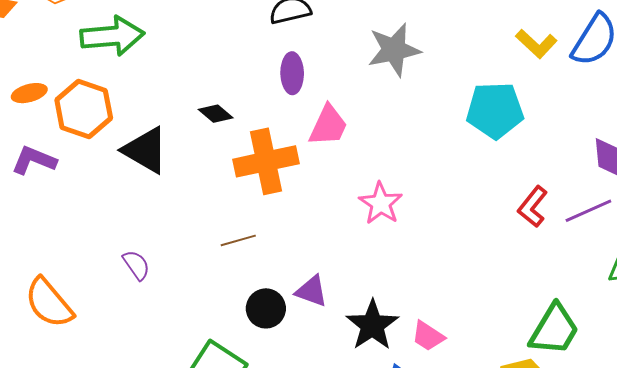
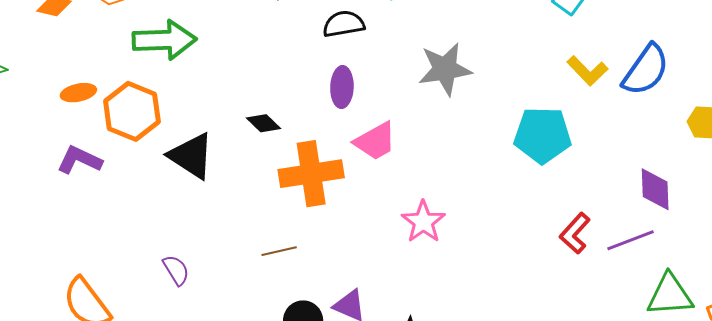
pink trapezoid: (328, 126) -> (375, 141), turned 33

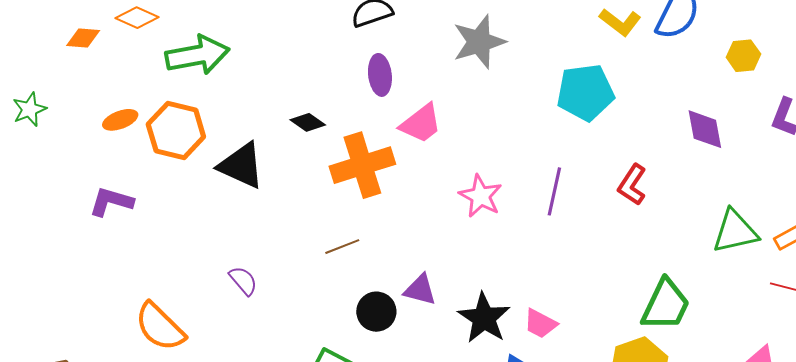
purple L-shape: (79, 160) -> (111, 202), moved
purple line: (630, 240) -> (554, 191), moved, turned -48

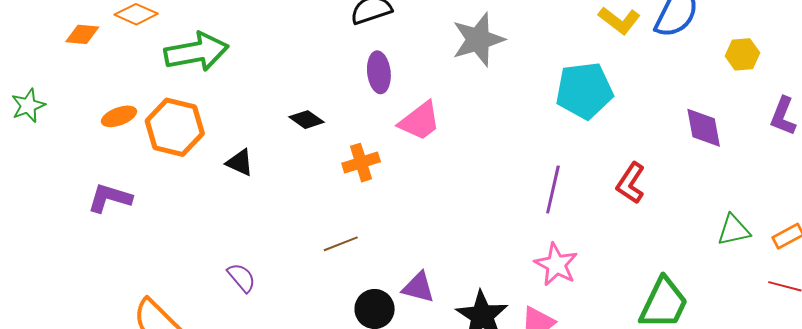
orange cross: (362, 165) -> (361, 163), size x0.6
black triangle: (241, 166) -> (240, 162), size x0.6
pink star: (481, 196) -> (556, 264), moved
green triangle: (735, 232) -> (734, 230), size x0.7

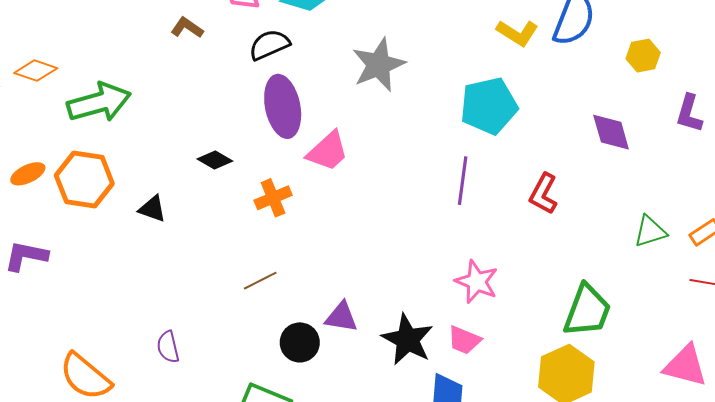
purple ellipse: (379, 72) -> (283, 106), size x1.5
purple line: (553, 190) -> (463, 181), moved
purple semicircle: (241, 278) -> (168, 347), moved, turned -148

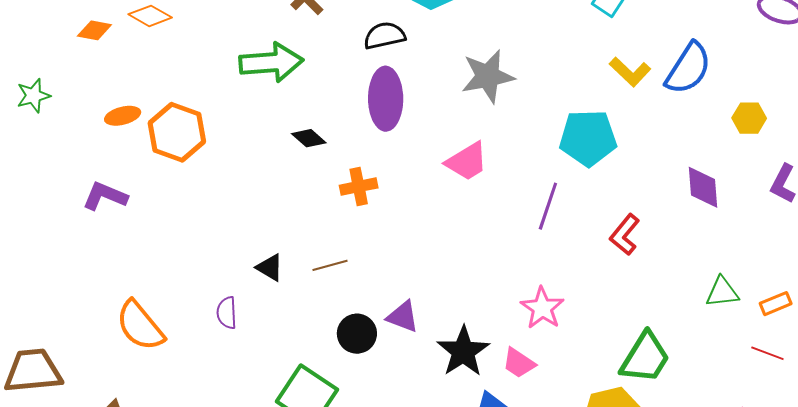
green arrow: (99, 102) -> (271, 62), moved
pink trapezoid: (328, 151) -> (467, 161), moved
black triangle: (152, 209) -> (270, 268), moved

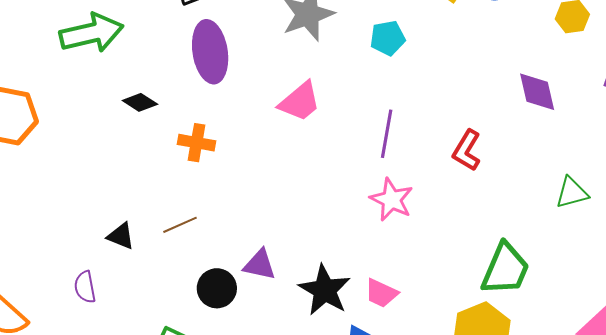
cyan pentagon: (588, 138) -> (388, 38), moved, size x0.6
orange cross: (359, 187) -> (197, 143), turned 30
pink star: (542, 308) -> (392, 200), moved

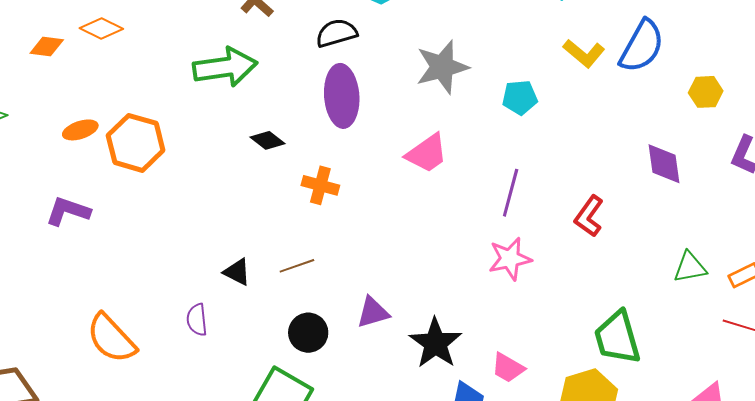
pink star: (392, 200) -> (510, 259), turned 30
purple triangle: (260, 265) -> (373, 312), turned -33
green trapezoid: (505, 269) -> (617, 338), turned 136
black circle: (217, 288) -> (308, 333), moved
pink trapezoid: (381, 293) -> (508, 368), moved

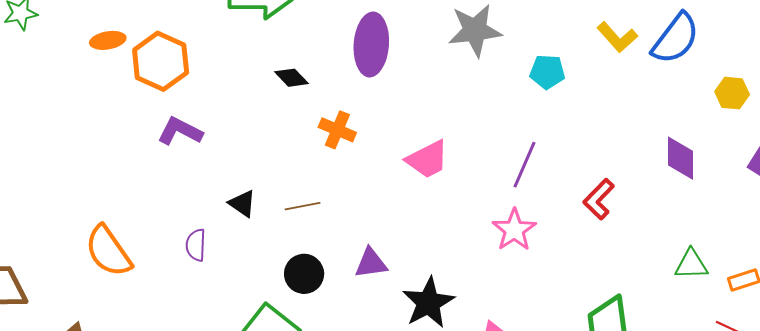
pink trapezoid: (427, 153) -> (427, 159), moved
purple L-shape: (68, 211) -> (180, 131), moved
pink star: (510, 259) -> (514, 230), turned -30

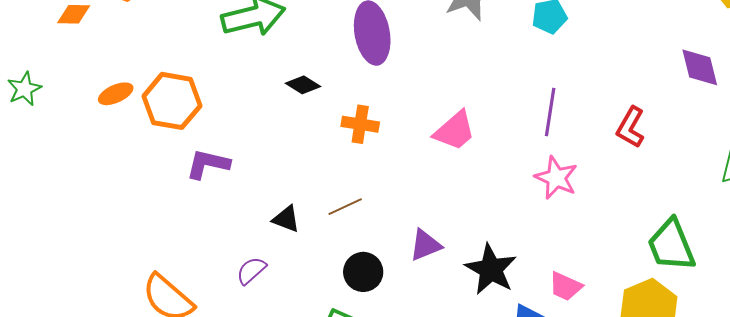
purple semicircle: (196, 245) -> (251, 271), turned 60

